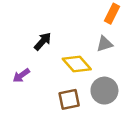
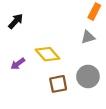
black arrow: (43, 41) -> (16, 21), moved
yellow diamond: (77, 64) -> (48, 54), moved

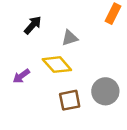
black arrow: (16, 21) -> (33, 25), moved
gray triangle: (88, 37) -> (70, 38), moved

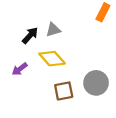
black arrow: (33, 25) -> (30, 35), moved
gray triangle: (70, 38) -> (53, 30), moved

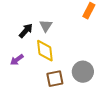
gray triangle: (53, 30) -> (46, 26), turned -40
yellow diamond: (52, 59) -> (45, 51), turned 35

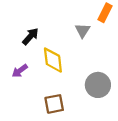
gray triangle: (46, 26) -> (83, 30), moved
brown square: (55, 79) -> (54, 104), moved

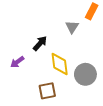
black arrow: (30, 36) -> (40, 43), moved
yellow diamond: (53, 60) -> (60, 64), moved

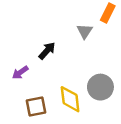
yellow diamond: (60, 64) -> (70, 99), moved
brown square: (47, 91) -> (36, 107), moved

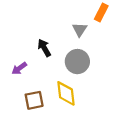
black arrow: (47, 51) -> (44, 48), turned -72
gray circle: (100, 87) -> (77, 62), moved

